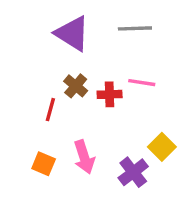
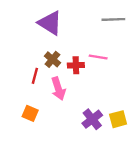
gray line: (135, 28) -> (113, 19), moved
yellow square: (162, 147) -> (118, 119), moved, turned 30
pink arrow: (84, 157) -> (58, 89), moved

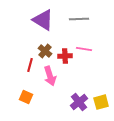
gray line: (113, 19) -> (79, 19), moved

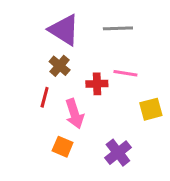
brown cross: (45, 51) -> (60, 66), moved
orange square: (26, 97) -> (63, 147), moved
yellow square: (101, 102) -> (151, 109), moved

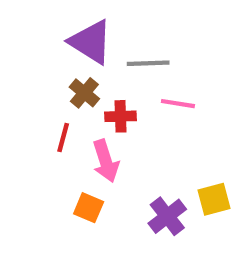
gray line: (118, 28) -> (148, 63), moved
red cross: (97, 84) -> (120, 116), moved
yellow square: (151, 109) -> (214, 199), moved

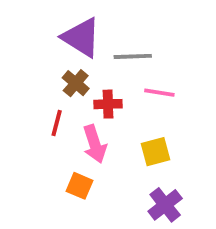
yellow square: (214, 199) -> (156, 152), moved
purple cross: (167, 216) -> (165, 205), moved

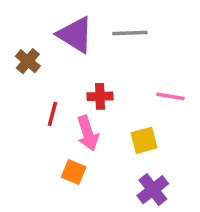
gray line: (133, 56) -> (130, 33), moved
brown cross: (76, 83) -> (28, 61), moved
pink line: (159, 93) -> (170, 96), moved

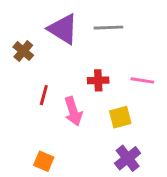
red cross: (100, 96) -> (98, 80), moved
orange square: (74, 172) -> (44, 161), moved

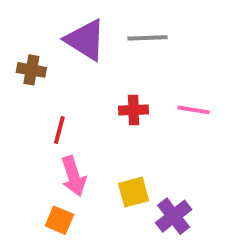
brown cross: (23, 51) -> (31, 70), turned -30
pink arrow: (73, 111) -> (73, 176), moved
yellow square: (120, 117) -> (134, 192), moved

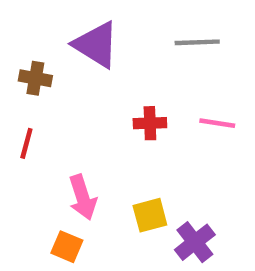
gray line: (148, 38) -> (197, 42), moved
red line: (59, 130) -> (26, 143), moved

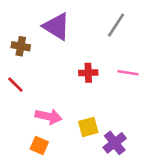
gray line: (197, 42) -> (116, 25), turned -55
red line: (26, 143) -> (15, 85), turned -60
pink arrow: (83, 197) -> (49, 116), turned -60

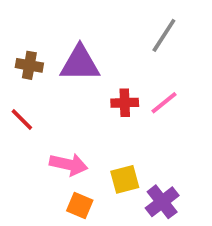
purple triangle: (56, 26) -> (80, 63), moved, turned -32
pink line: (128, 73) -> (164, 103), moved, turned -48
orange square: (39, 146) -> (80, 206), moved

